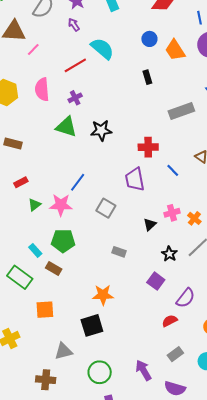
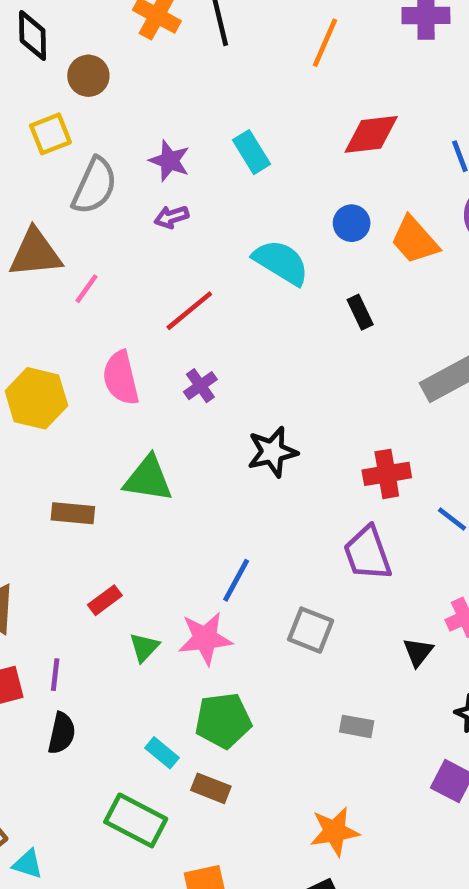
purple arrow: (74, 25) -> (171, 217), turned -64
cyan semicircle: (102, 49) -> (281, 262), moved
green triangle: (66, 127) -> (148, 479), moved

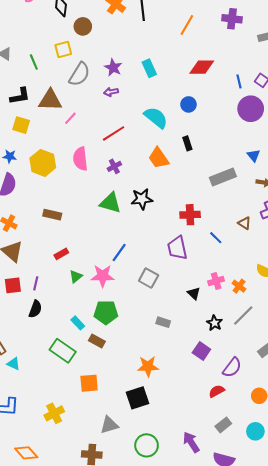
orange trapezoid: (415, 240) -> (159, 158), moved
green triangle: (148, 479) -> (110, 203), moved
black triangle: (418, 652) -> (194, 293), turned -32

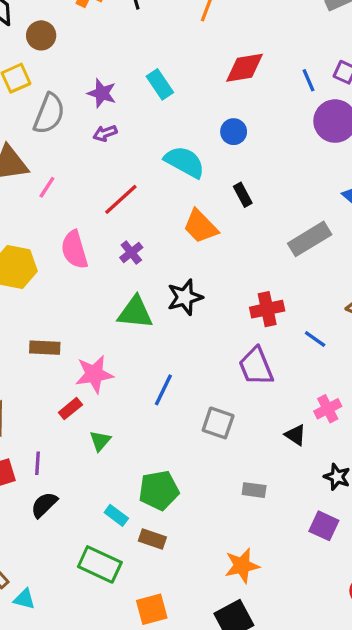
pink star: (103, 276) -> (94, 374), moved
black semicircle: (35, 309) -> (44, 505), turned -144

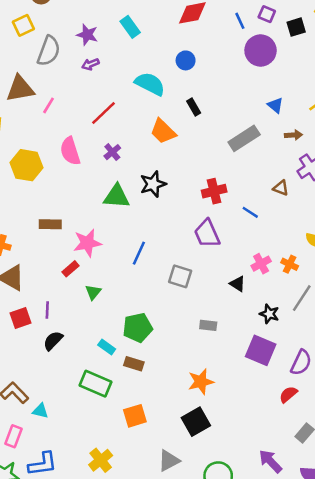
purple square: (324, 526) -> (261, 350), size x1.4

